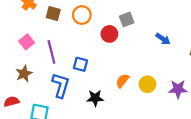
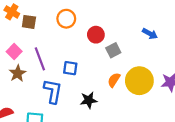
brown square: (53, 14) -> (29, 22), moved
gray square: (127, 19) -> (113, 50), moved
brown star: (24, 74) -> (18, 73), moved
yellow circle: (147, 84) -> (139, 81), size x1.6

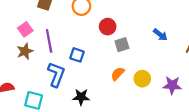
yellow circle: (139, 81) -> (142, 79), size x0.6
black star: (89, 100) -> (81, 97), moved

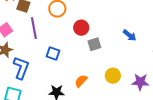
purple line: (49, 41) -> (34, 28), moved
blue L-shape: (56, 74) -> (21, 68), moved
orange semicircle: (118, 74) -> (81, 81), moved

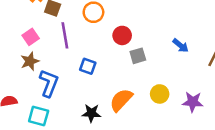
orange semicircle: (81, 81) -> (121, 100), size x1.5

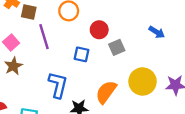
blue square: (88, 66) -> (81, 54), moved
blue L-shape: (49, 83) -> (58, 85), moved
yellow circle: (160, 94) -> (143, 81), size x1.5

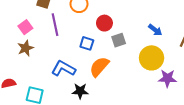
yellow circle: (143, 81) -> (152, 58), moved
blue L-shape: (58, 85) -> (63, 69), turned -80
orange semicircle: (106, 92) -> (99, 67), moved

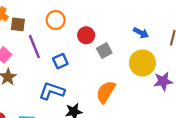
blue square: (87, 43) -> (60, 61), moved, turned -32
orange semicircle: (99, 67) -> (106, 92), moved

